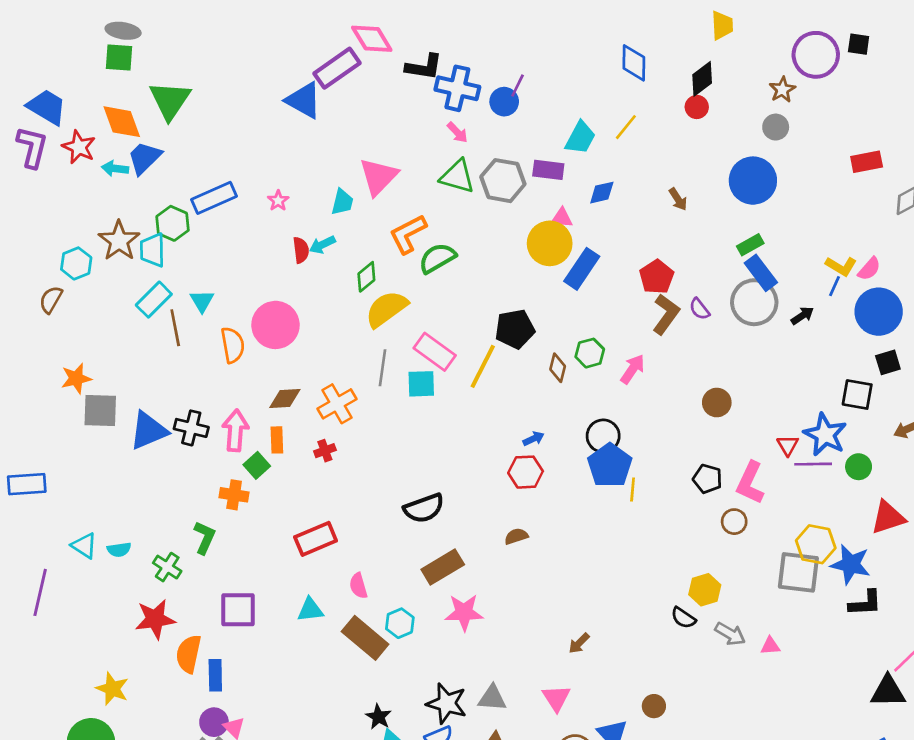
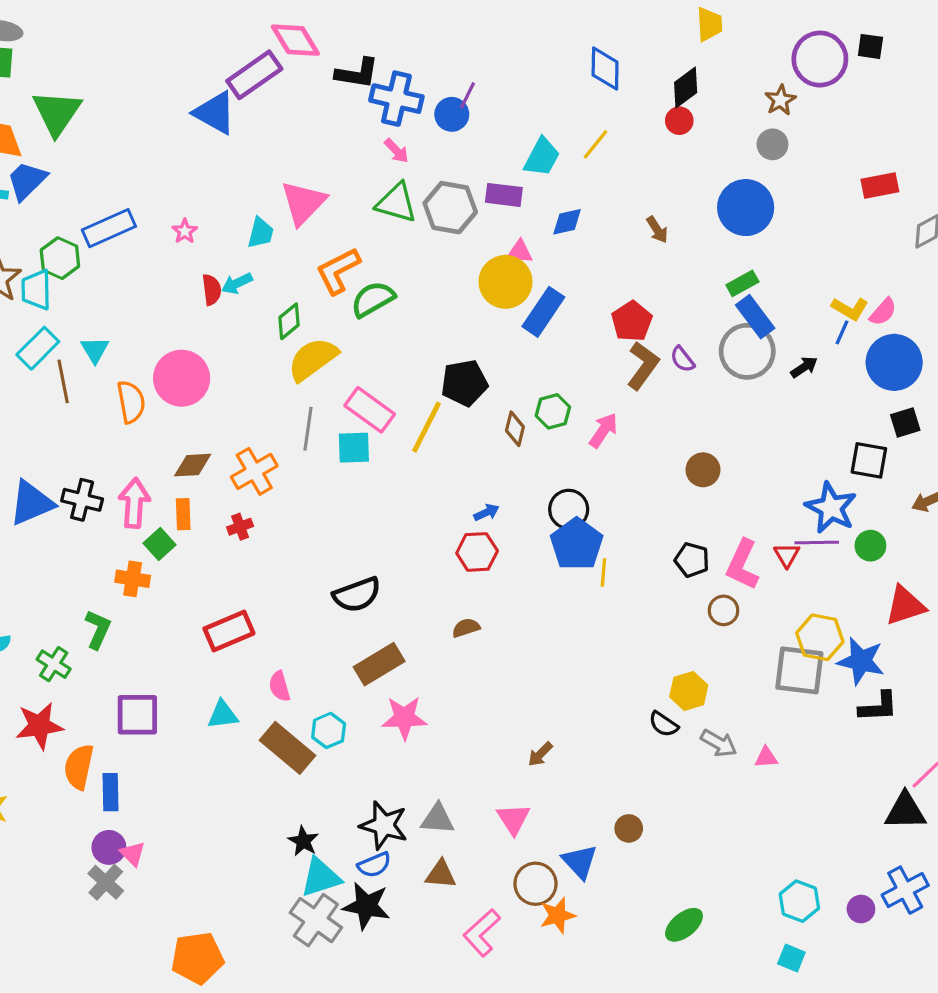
red triangle: (788, 445) -> (787, 555), moved

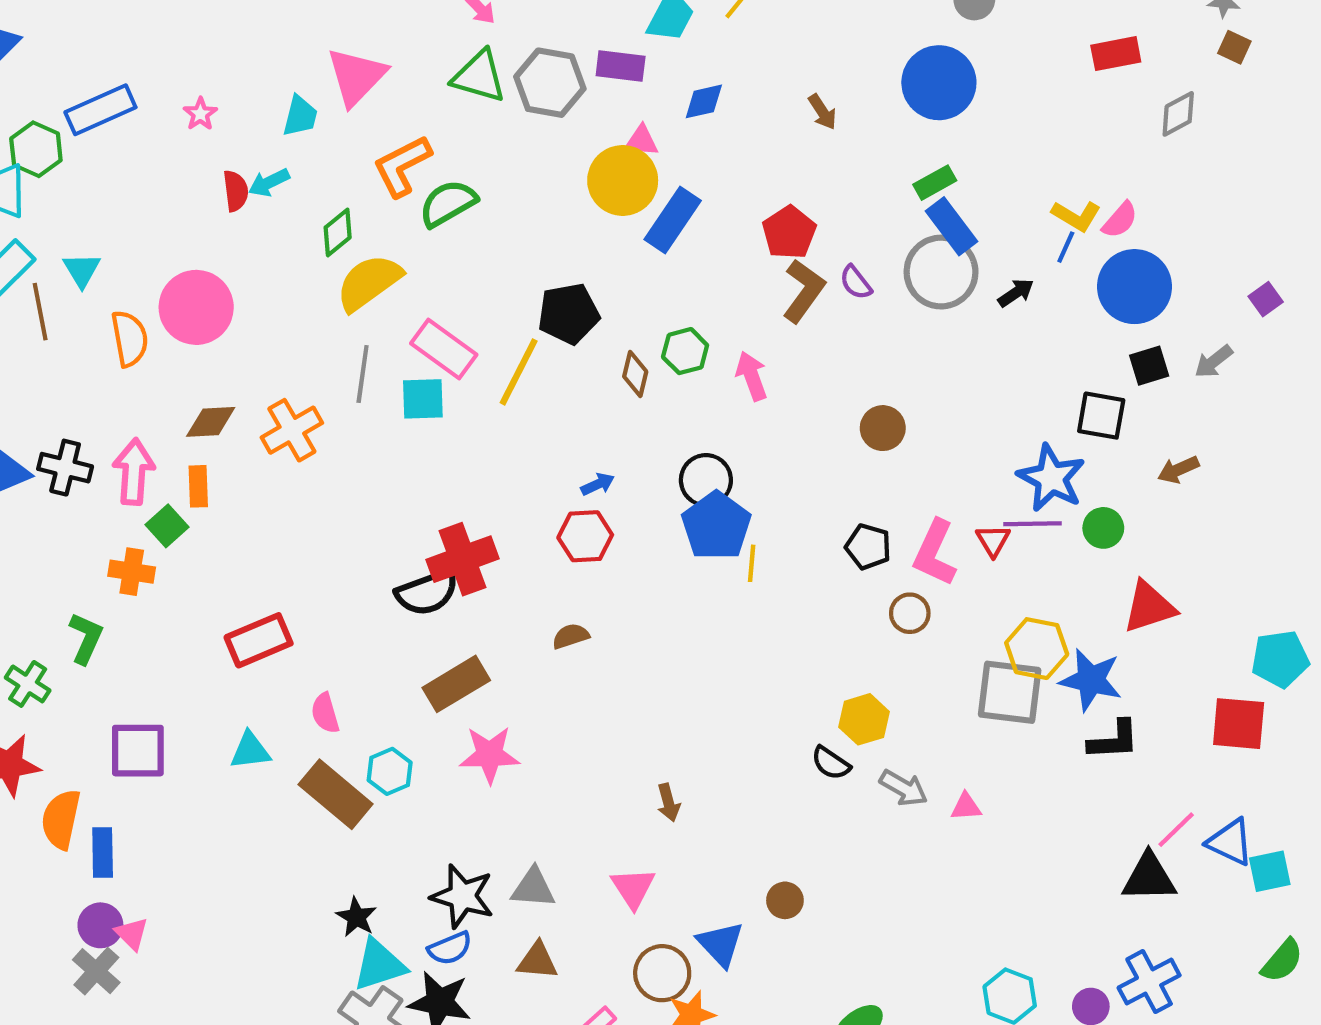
pink arrow: (603, 430) -> (752, 376), turned -54
red cross: (240, 527) -> (462, 559), moved, size x2.0
brown arrow: (540, 754) -> (668, 803), turned -60

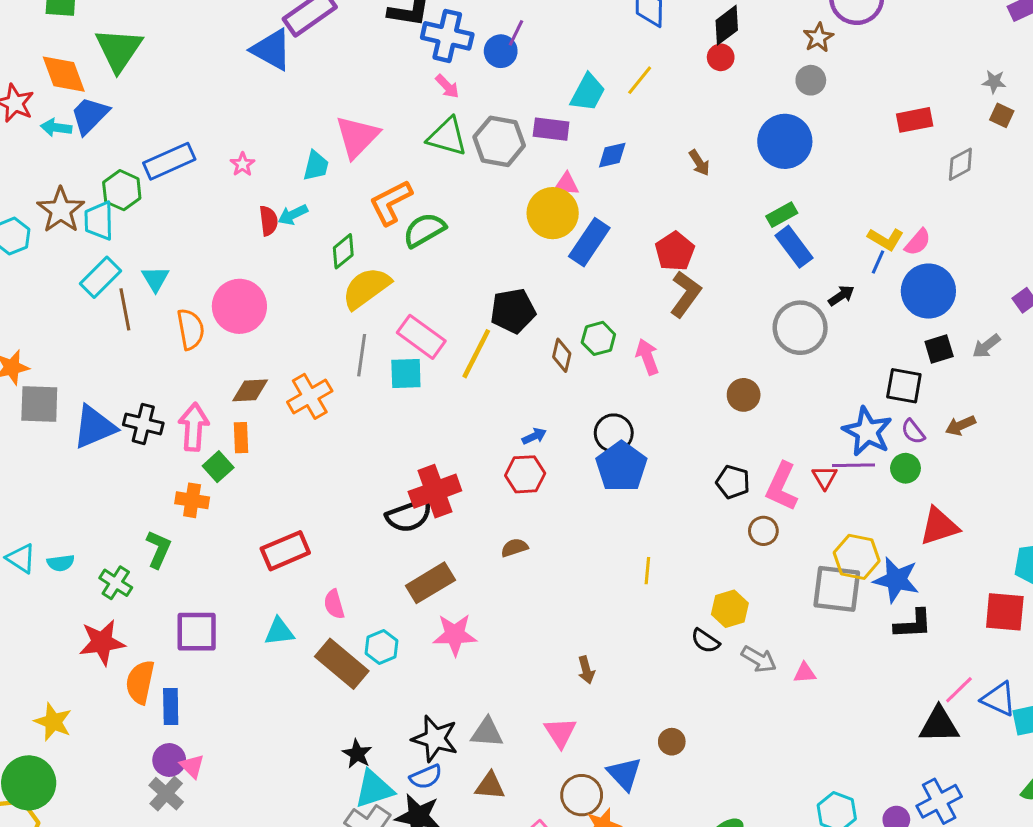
gray circle: (941, 272) -> (800, 328), moved
purple semicircle: (856, 282) -> (913, 432), moved
yellow line: (752, 563) -> (647, 571), moved

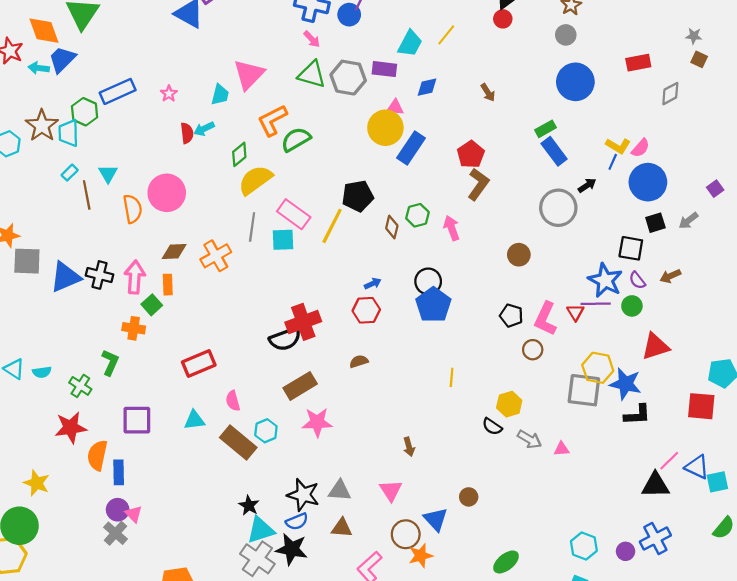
blue circle: (785, 141) -> (575, 82), moved
cyan rectangle: (100, 277) -> (70, 173), size x0.6

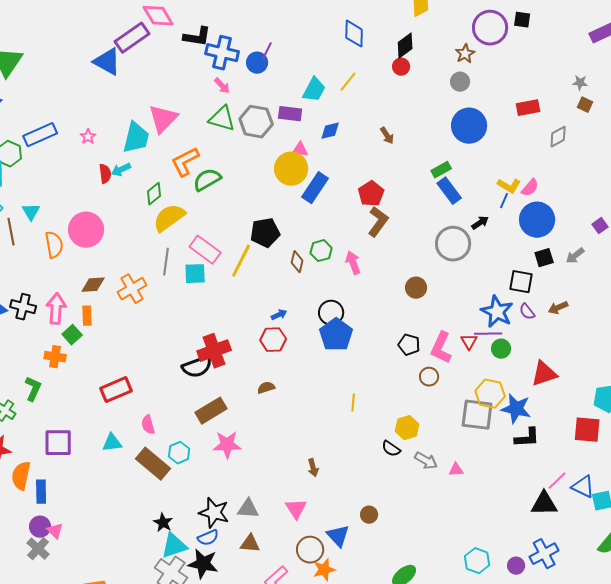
cyan trapezoid: (220, 95) -> (136, 138), size x1.6
green circle: (632, 306) -> (501, 349), moved

